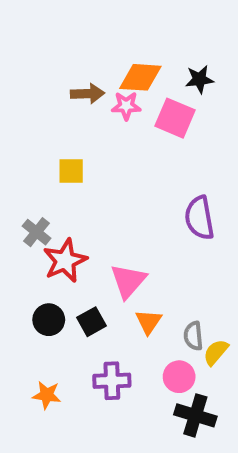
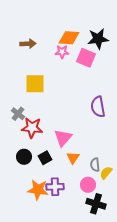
black star: (199, 79) -> (98, 39), size x1.5
brown arrow: (87, 94) -> (28, 44), moved
yellow square: (71, 171) -> (35, 84), size x1.5
red star: (65, 261) -> (32, 128), turned 30
orange star: (47, 395) -> (38, 190), moved, size x1.5

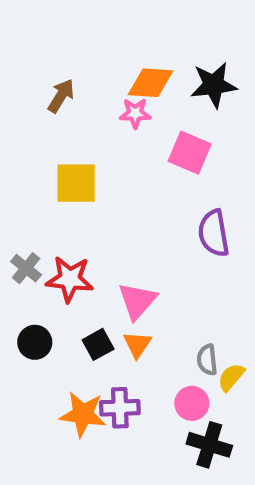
brown arrow: (28, 44) -> (61, 96), turned -56
pink square: (86, 58) -> (190, 153), moved
gray cross: (18, 114) -> (26, 268), moved
black circle: (24, 157) -> (35, 342), moved
orange triangle: (73, 158) -> (137, 344), moved

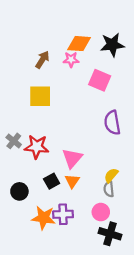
brown arrow: (61, 96) -> (42, 60), moved
black circle: (35, 342) -> (19, 191), moved
yellow semicircle: (231, 377) -> (111, 175), moved

